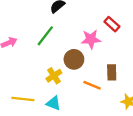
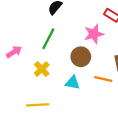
yellow cross: (54, 76) -> (42, 69), moved
cyan triangle: (54, 103) -> (73, 83), moved

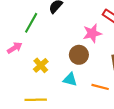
green line: (48, 39) -> (31, 23), moved
orange line: (103, 79) -> (100, 87), moved

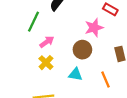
pink arrow: (15, 48) -> (47, 42), moved
orange line: (100, 87) -> (106, 80), turned 56

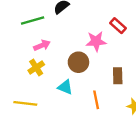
green line: (34, 22) -> (33, 21), turned 36

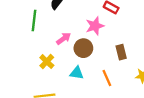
green line: (33, 21) -> (34, 20), turned -54
pink arrow: (42, 45) -> (64, 39), moved

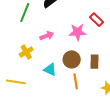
brown circle: (83, 48) -> (72, 59), moved

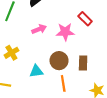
pink arrow: (47, 36) -> (39, 29), moved
cyan triangle: (50, 70) -> (36, 71), turned -32

